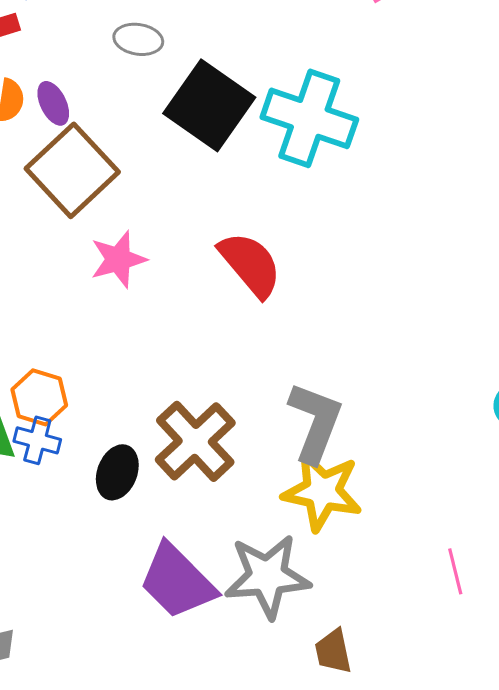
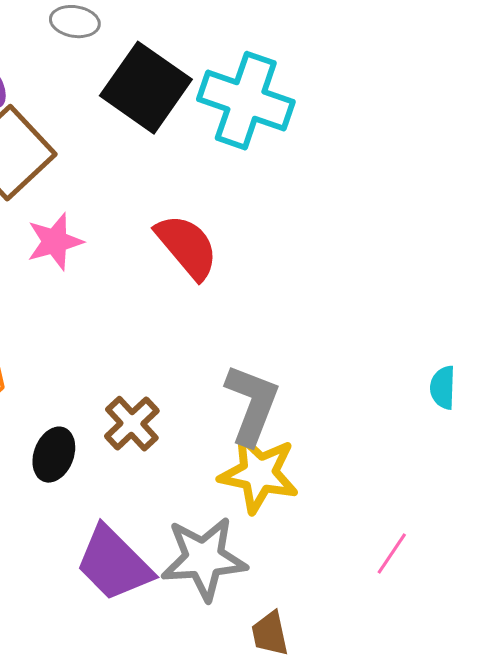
brown cross: (195, 441) -> (132, 424), size x0.7
pink line: (455, 571) -> (392, 554), turned 48

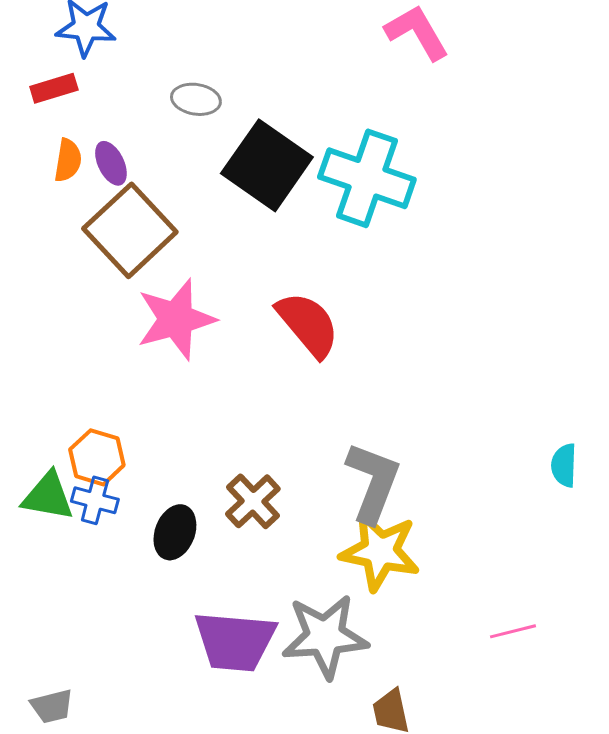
pink star: (55, 242) -> (176, 319), size x1.4
pink line: (392, 554) -> (513, 631), turned 42
purple trapezoid: (114, 564) -> (235, 641), turned -40

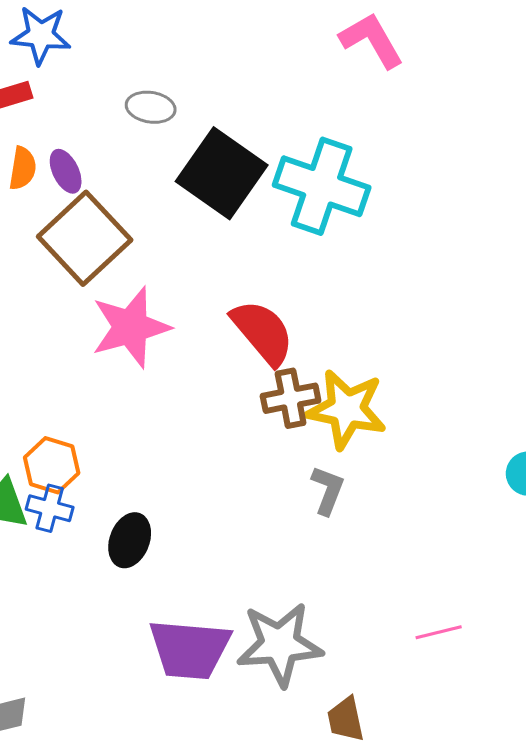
gray L-shape: (373, 482) -> (328, 490), size x0.6
brown cross: (253, 501) -> (291, 398), moved, turned 32
yellow star: (380, 551) -> (347, 409), moved
pink line: (513, 631) -> (439, 632), moved

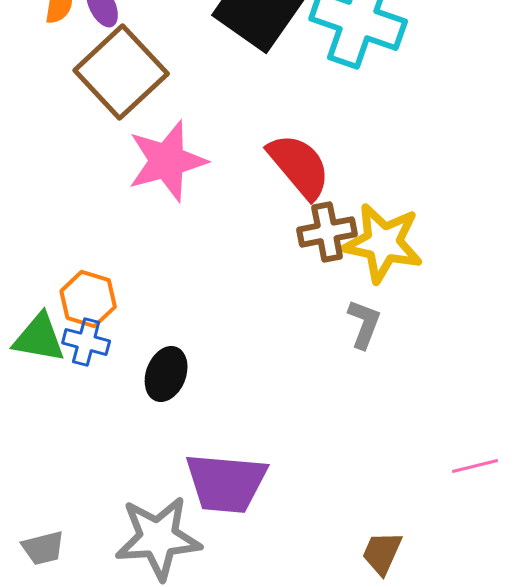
gray star: (280, 644) -> (158, 538), moved
brown trapezoid: (346, 719) -> (382, 553), turned 36

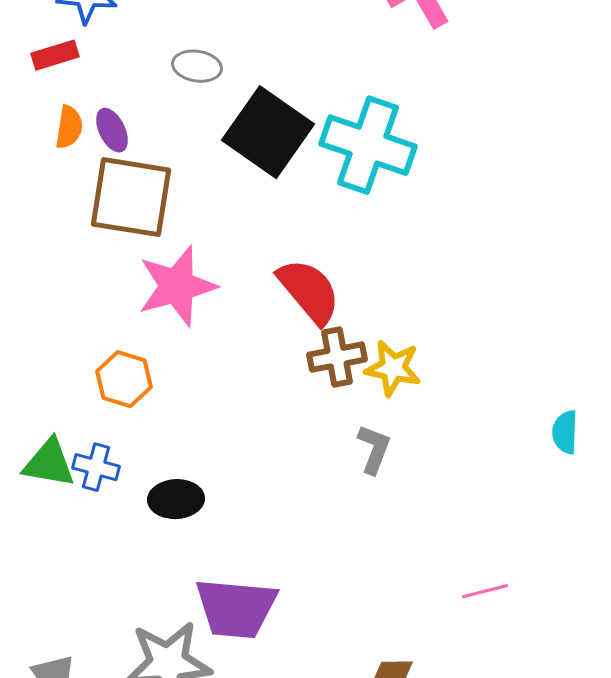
brown square: (121, 72) -> (131, 197), turned -38
yellow star: (383, 243) -> (393, 368), size x0.7
orange hexagon: (88, 299) -> (124, 379), moved
black ellipse: (166, 374) -> (176, 499), turned 66

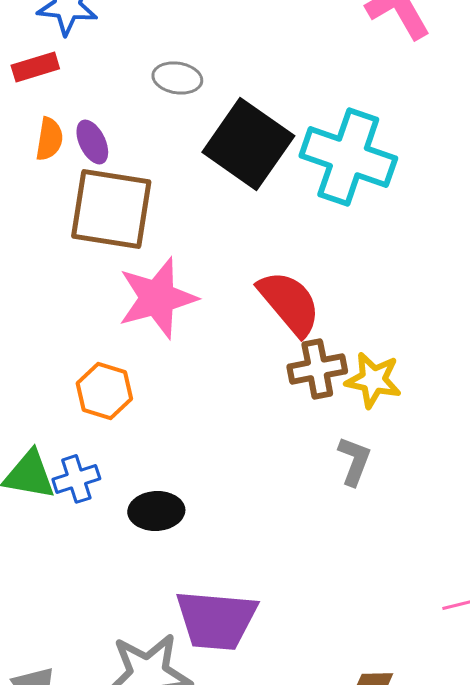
blue cross: (96, 467) -> (76, 479), turned -33

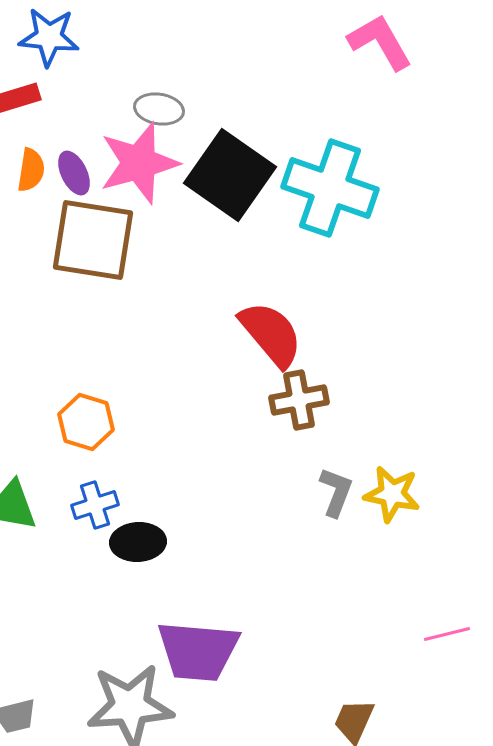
pink star: (157, 298) -> (139, 163), moved
yellow star: (373, 380) -> (392, 494), moved
blue cross: (76, 479) -> (95, 505), moved

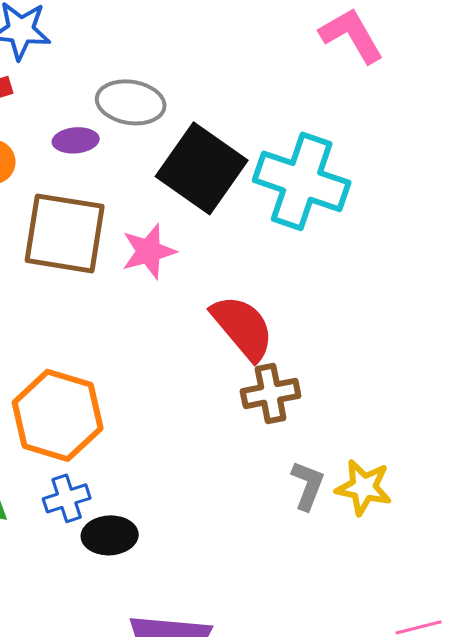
gray ellipse: (159, 109) -> (131, 102), size x1.4
pink star: (139, 163) -> (149, 251), moved, size x0.7
purple ellipse: (74, 173) -> (76, 140), moved, turned -69
orange hexagon: (86, 422) -> (58, 415), size x1.6

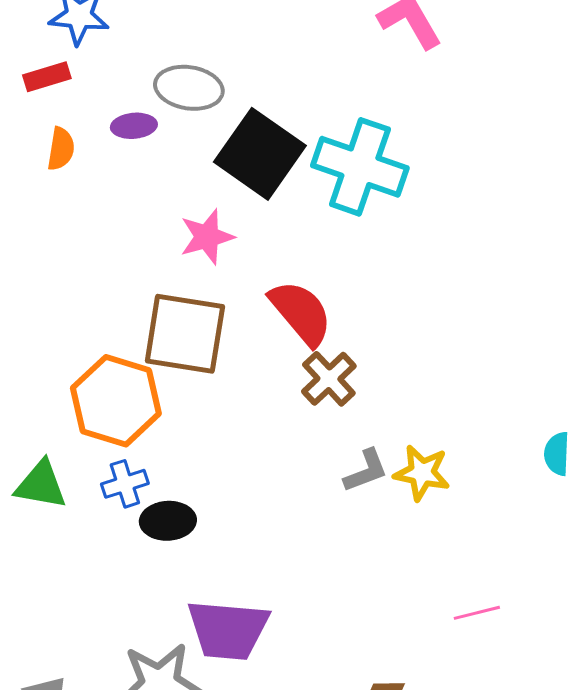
brown square: (65, 233) -> (185, 334), moved
brown cross: (271, 393) -> (329, 379), turned -32
gray L-shape: (308, 485) -> (366, 471), turned 48

